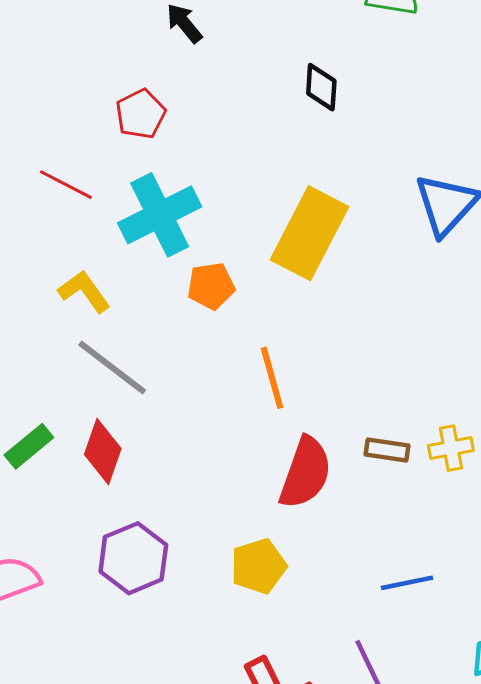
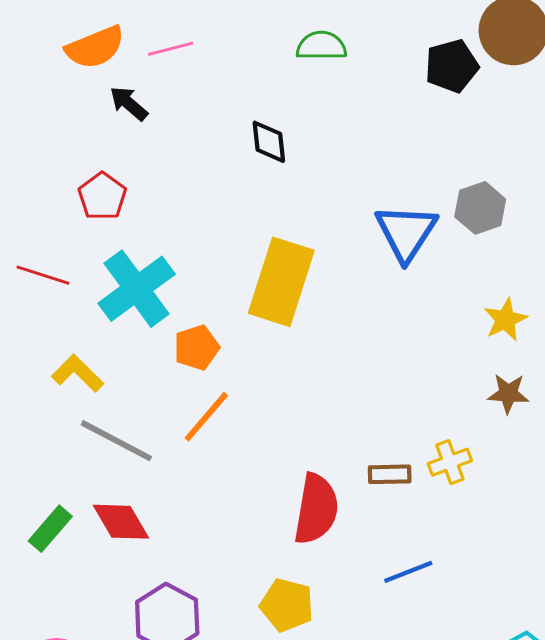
orange line: (272, 378) -> (206, 417), moved, turned 66
red diamond: (103, 451) -> (121, 522), turned -40
yellow pentagon: (258, 566) -> (287, 605), turned -30
blue line: (407, 583) -> (408, 572), moved

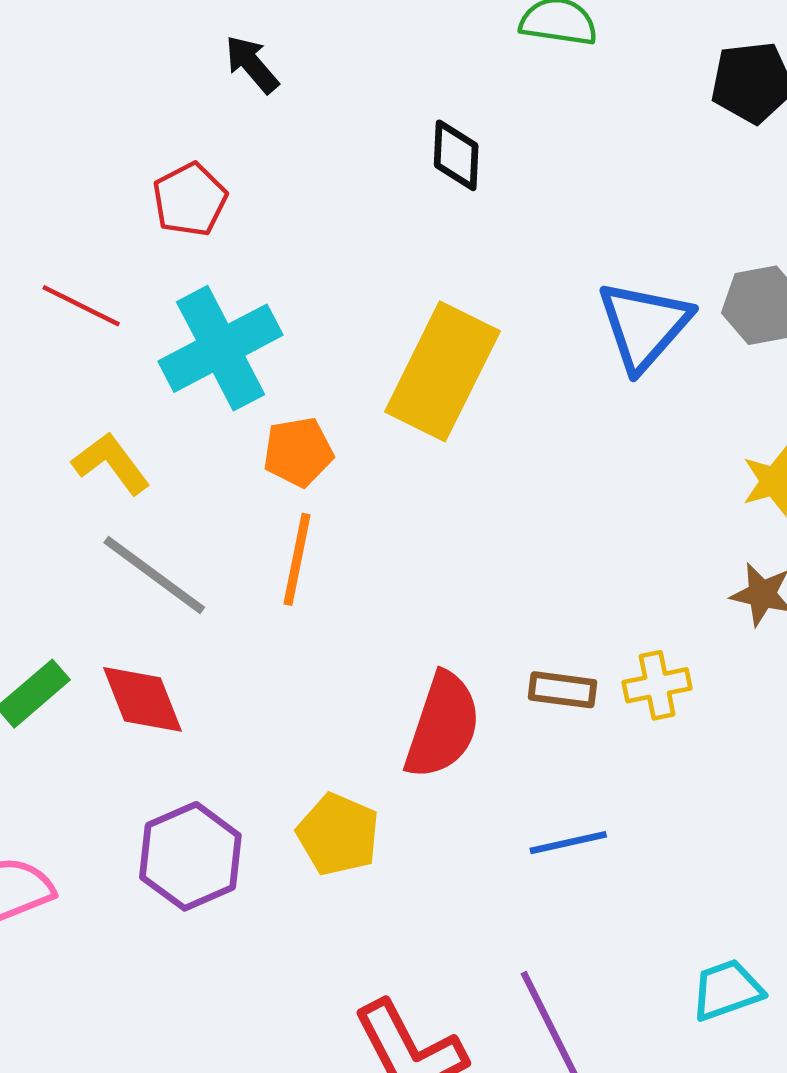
orange line: (206, 417) -> (297, 559), turned -38
yellow pentagon: (287, 605) -> (338, 834), moved

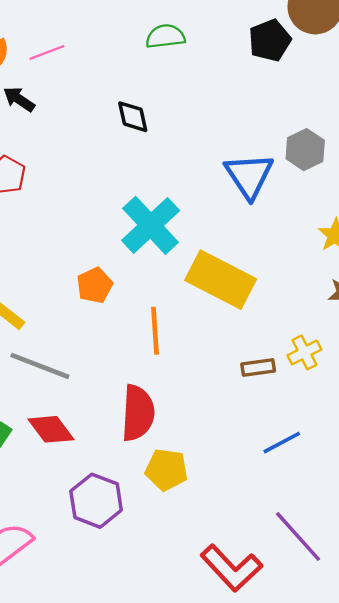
cyan cross: (221, 348) -> (151, 225), moved
yellow rectangle: (442, 371) -> (221, 280), moved, turned -74
orange line: (297, 559) -> (155, 331), moved
red semicircle: (443, 725) -> (138, 413), moved

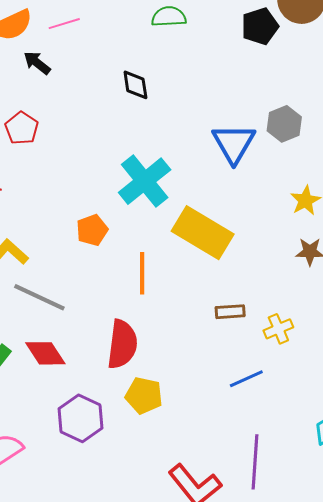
yellow cross: (304, 352) -> (278, 329), moved
purple line: (298, 536) -> (255, 462), turned 42

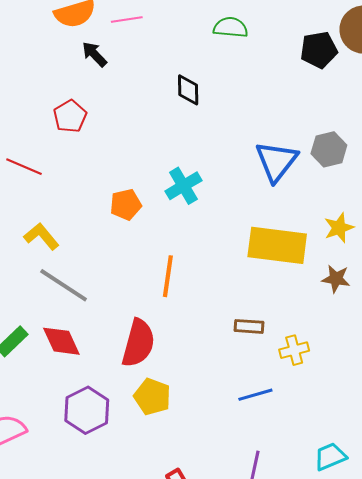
cyan cross: (145, 181) -> (183, 186), size x0.7
orange pentagon: (92, 230) -> (126, 205), moved
yellow rectangle: (203, 233) -> (277, 245), moved, turned -32

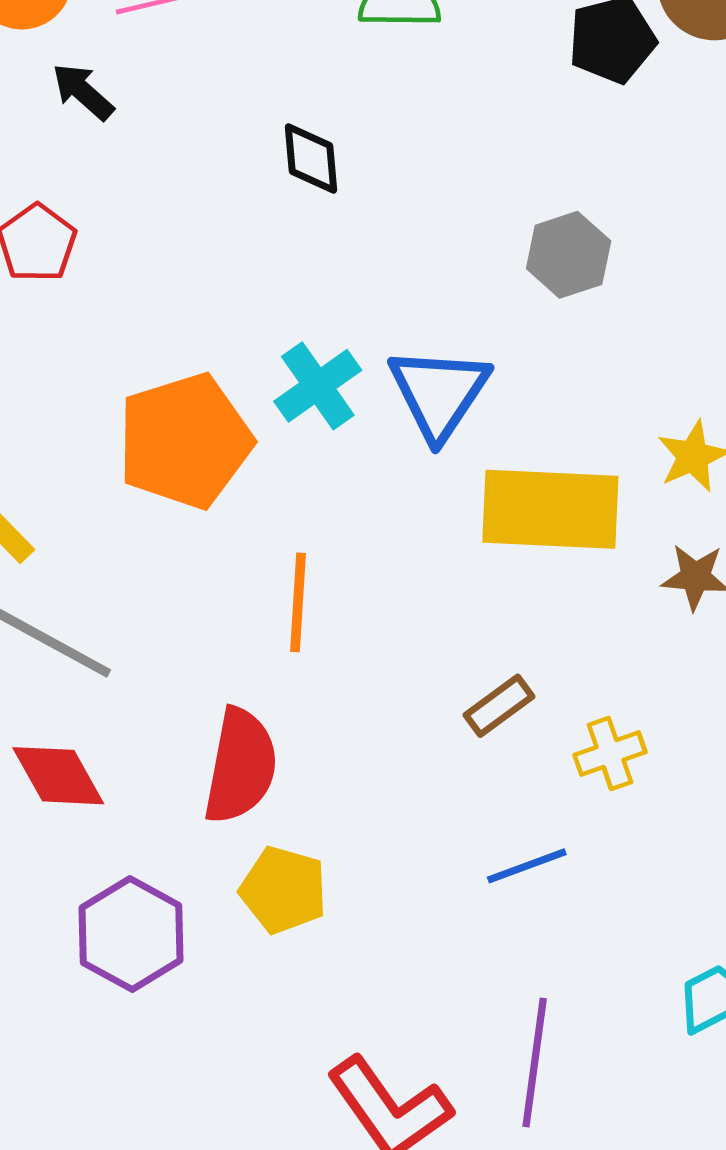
gray hexagon: (329, 149) -> (569, 255), moved
blue triangle: (276, 161) -> (439, 393), moved
orange pentagon: (126, 205) -> (185, 441), size x1.8
brown rectangle: (249, 326) -> (499, 706), turned -36

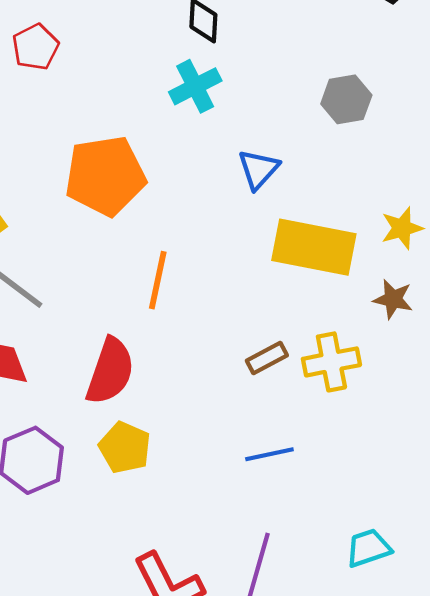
cyan cross: (318, 386) -> (195, 86), moved
blue triangle: (439, 393) -> (258, 169), size x0.7
yellow cross: (610, 754) -> (331, 362), moved, size x1.4

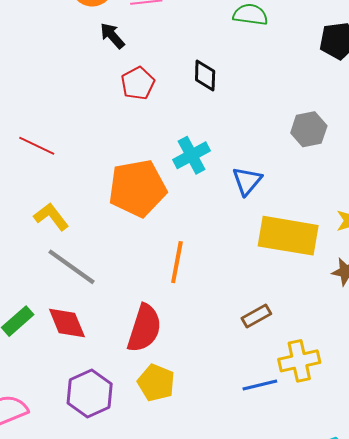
red pentagon: (35, 47) -> (138, 83), moved
cyan cross: (195, 86) -> (192, 155), moved
yellow cross: (331, 362) -> (299, 361), moved

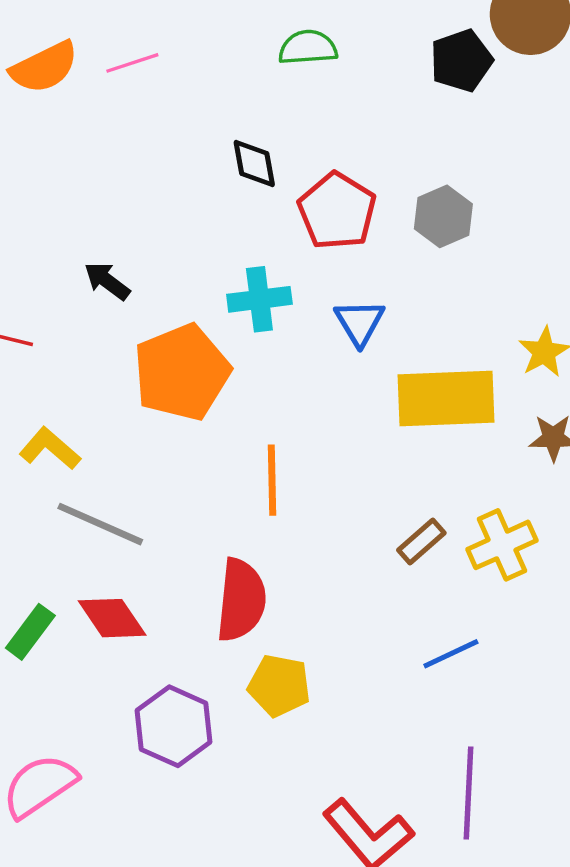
black arrow: (112, 36) -> (107, 281), moved
red pentagon: (138, 83) -> (337, 211), moved, size x1.4
cyan cross: (192, 155) -> (259, 299), turned 33
yellow cross: (299, 361) -> (502, 545), moved

